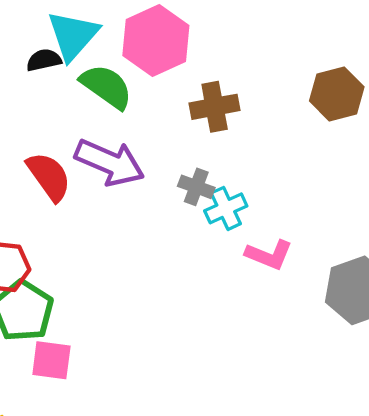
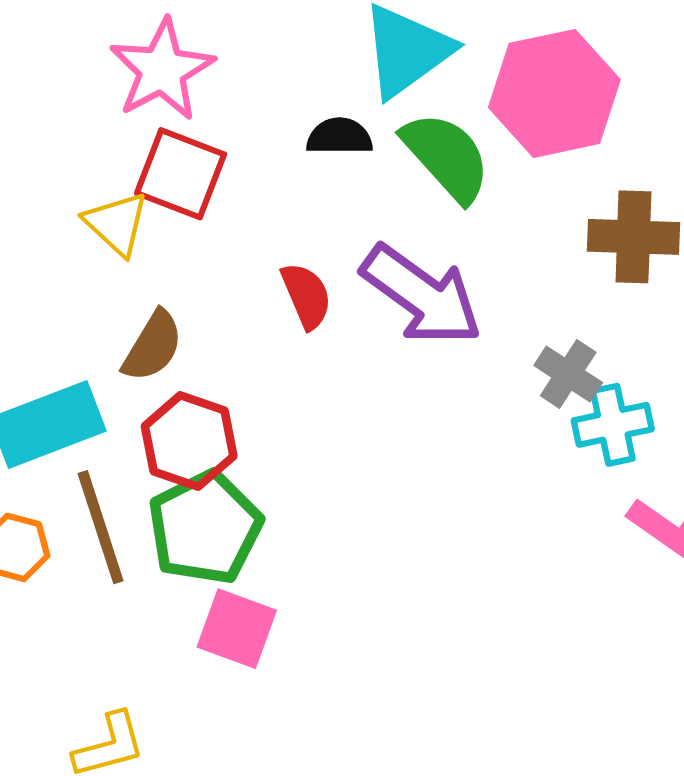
black semicircle: (44, 60) -> (339, 137), moved
red semicircle: (49, 176) -> (306, 296), size x0.7

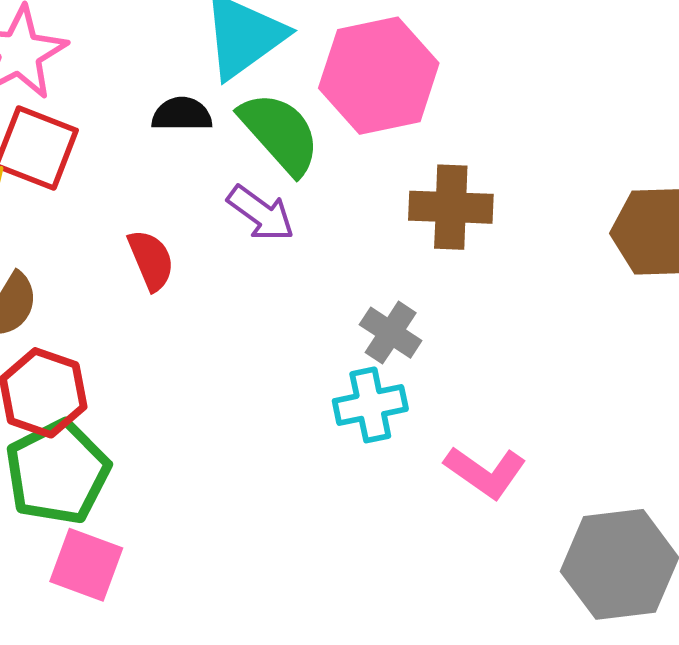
purple arrow: (422, 295) -> (261, 213), moved, size x0.6
cyan cross: (613, 425) -> (370, 405), moved

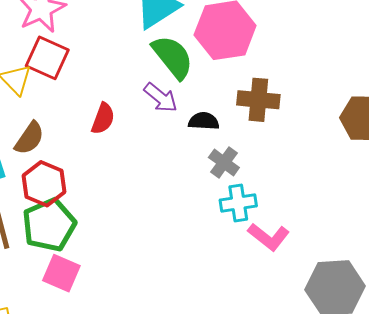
black semicircle: (182, 114) -> (204, 121), moved
red semicircle: (151, 260) -> (103, 119), turned 40
cyan cross: (370, 405) -> (238, 203), moved

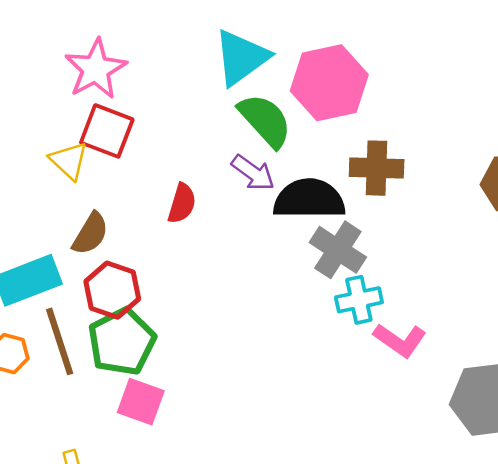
black semicircle: (204, 121) -> (309, 199), size x1.8
gray cross: (224, 163) -> (338, 250), size x1.4

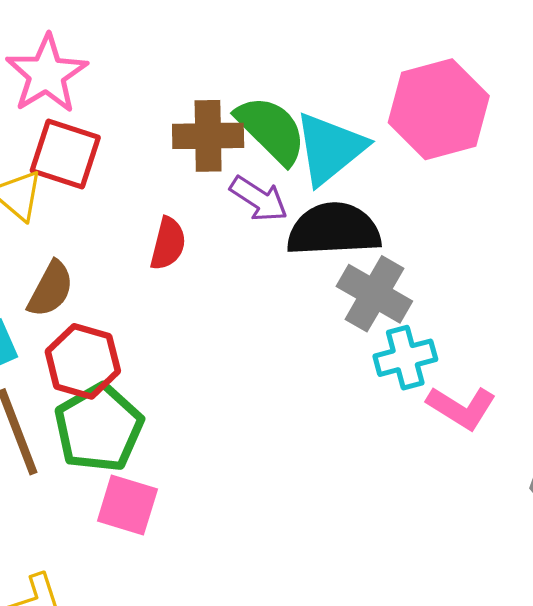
cyan triangle: (241, 57) -> (330, 148), moved
pink hexagon: (329, 83) -> (439, 109), moved
brown cross: (377, 168) -> (208, 136), moved

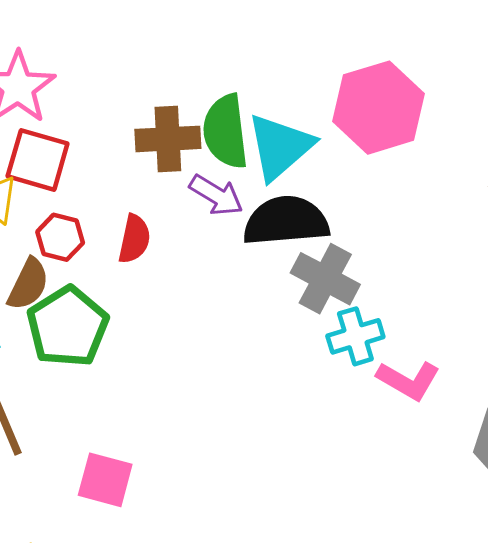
green semicircle: (271, 130) -> (225, 132), turned -140
red hexagon: (83, 361) -> (60, 237), moved, size x0.7
green pentagon: (99, 428) -> (68, 327), moved

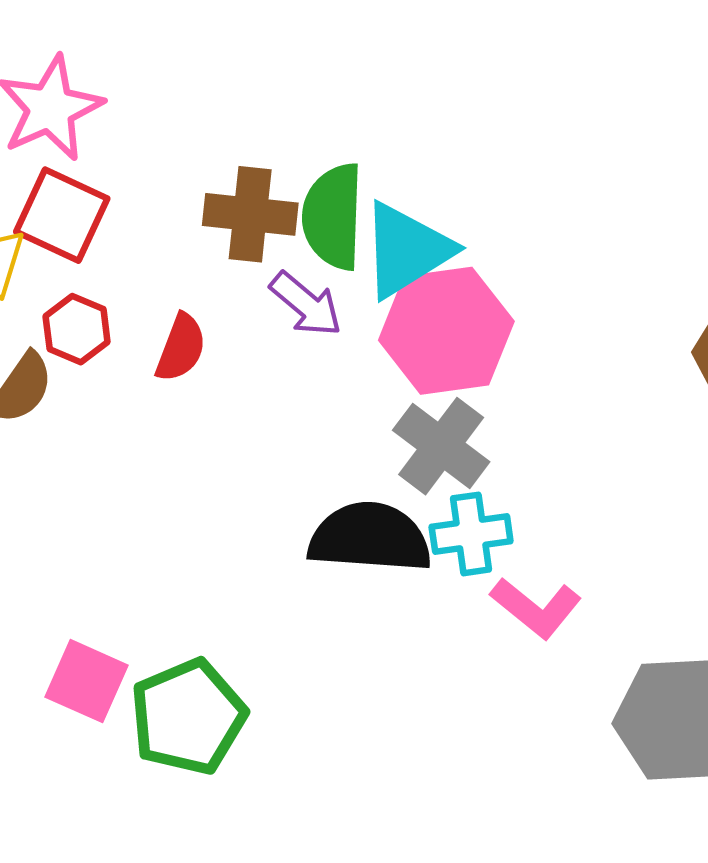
pink hexagon: (379, 108) -> (446, 331), moved
black semicircle: (286, 221) -> (370, 538), moved
green pentagon: (68, 327) -> (188, 717), moved

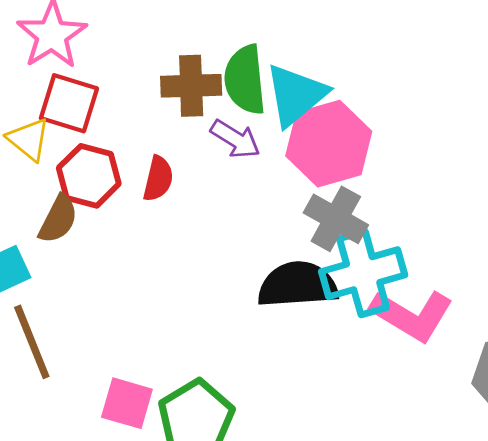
red hexagon: (77, 329) -> (89, 176), size x1.4
cyan cross: (471, 534) -> (363, 273), size x1.6
pink L-shape: (536, 608) -> (412, 315), size x1.4

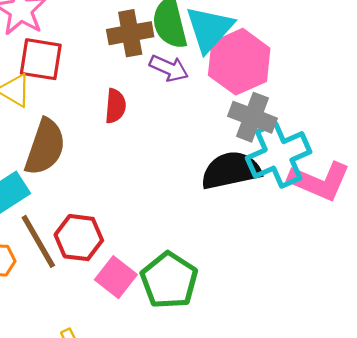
red hexagon: (89, 176) -> (79, 238), moved
brown semicircle: (58, 219) -> (45, 147), size x1.5
pink square: (127, 403) -> (116, 277), turned 30

